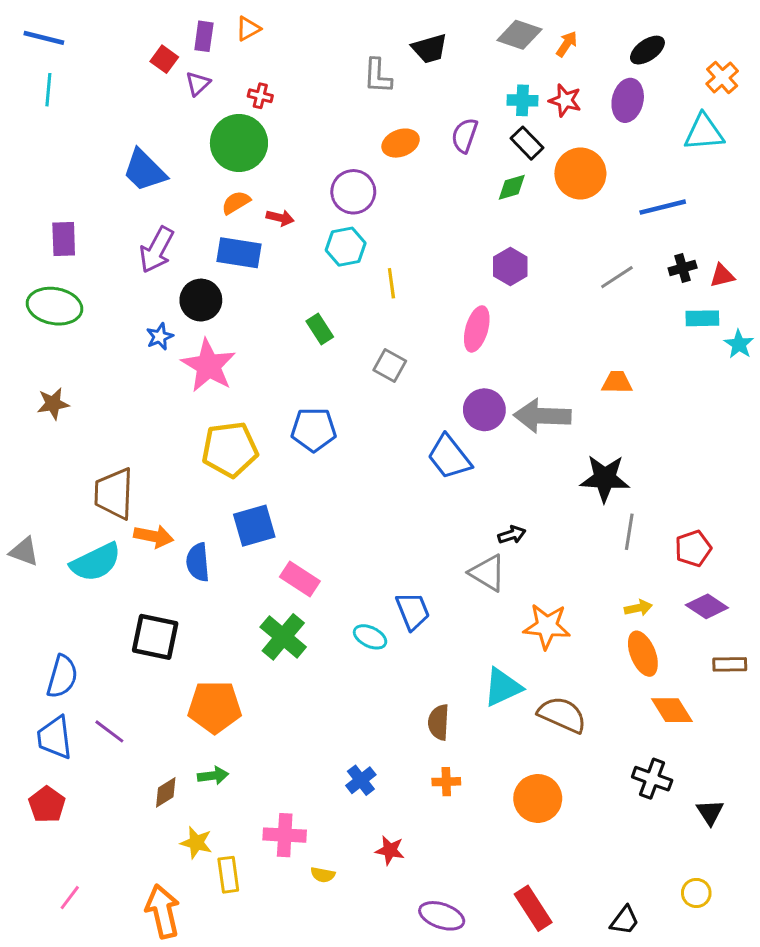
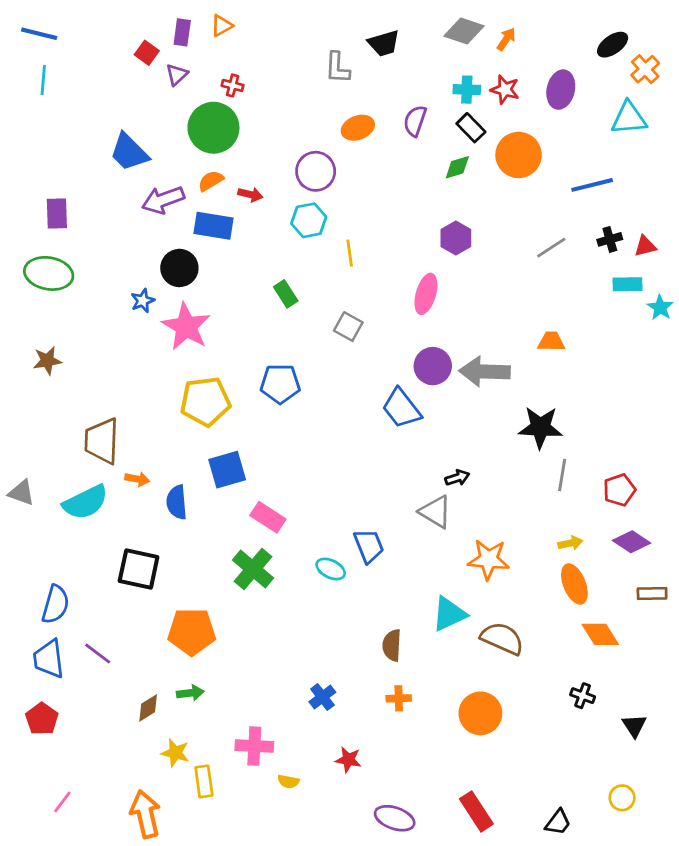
black ellipse: (647, 50) -> (613, 45), moved
purple arrow: (157, 250) -> (163, 200), moved, turned 42
orange arrow: (154, 536) -> (137, 479), size x0.7
black cross: (652, 779) -> (583, 696), size x0.7

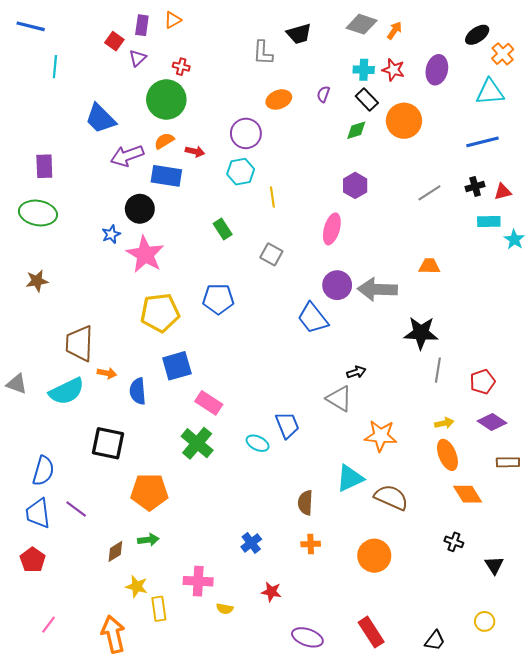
cyan line: (43, 80) -> (55, 67), moved
purple semicircle: (415, 121) -> (323, 94), size x0.7
blue line: (592, 185) -> (482, 142), moved

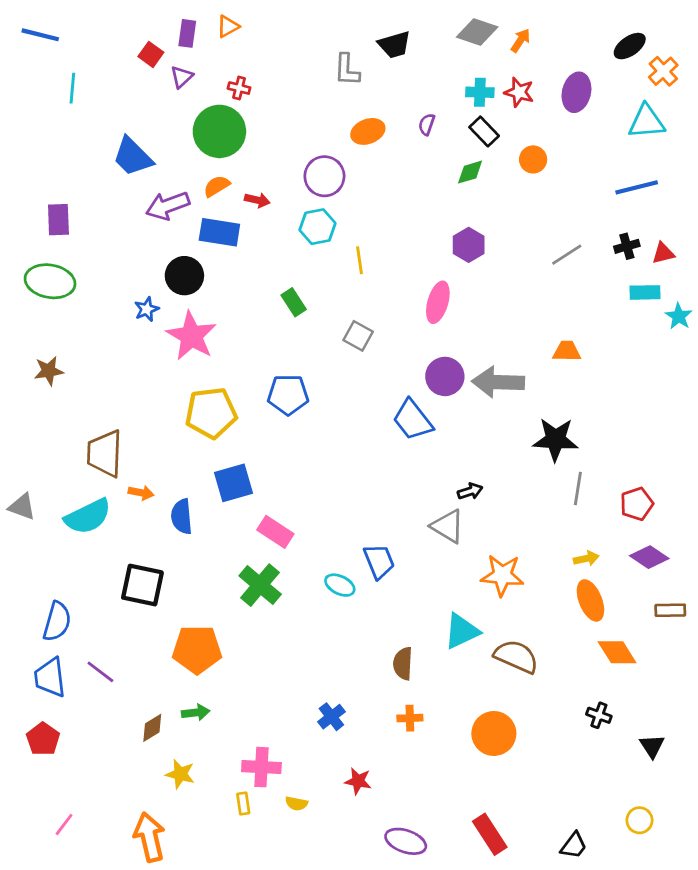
orange circle: (404, 121) -> (533, 159), size x0.6
yellow rectangle: (159, 609) -> (243, 803), moved, size x0.7

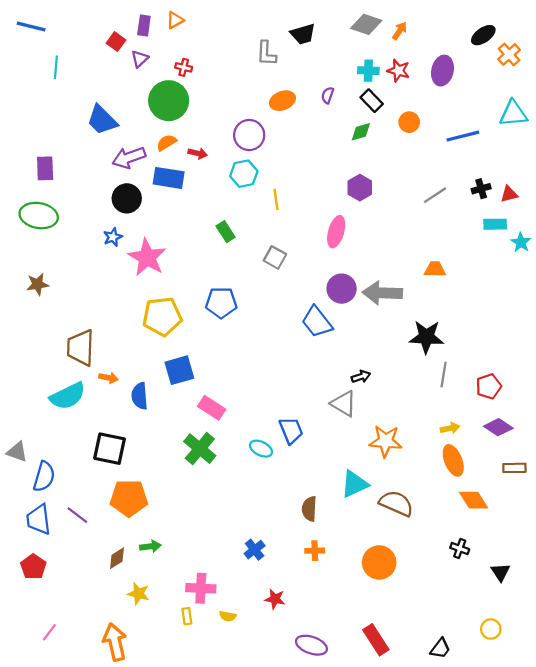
cyan triangle: (646, 122) -> (513, 114), moved
blue line: (637, 187) -> (463, 136), moved
black circle: (184, 276) -> (127, 198), moved
gray triangle: (22, 507) -> (17, 452), moved
orange pentagon: (197, 649) -> (129, 498), moved

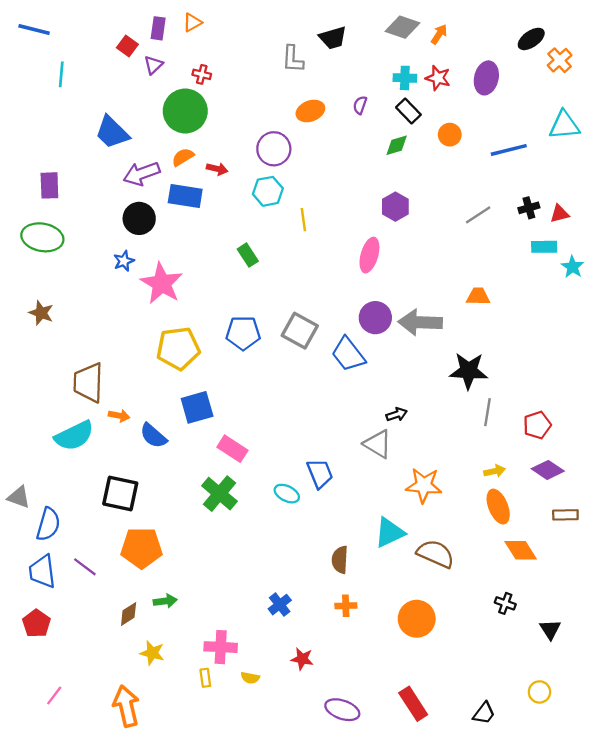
gray square: (275, 257) -> (300, 331), moved, size x1.4
brown star: (38, 284) -> (41, 313), turned 30
blue semicircle: (140, 396) -> (153, 436), turned -44

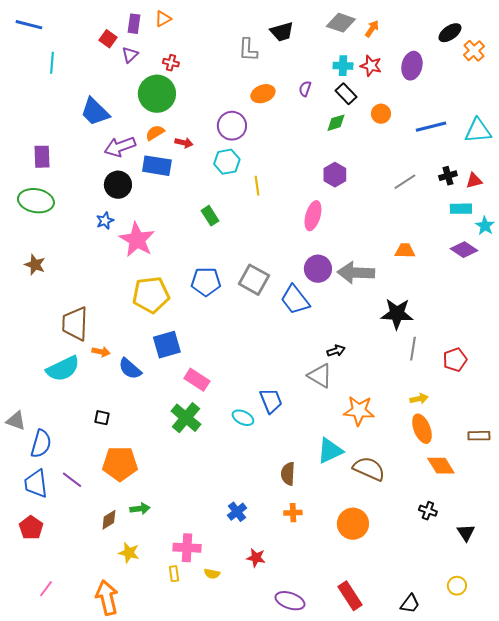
cyan triangle: (564, 125) -> (478, 131), moved
purple diamond: (548, 470) -> (464, 250), moved
black square: (120, 494) -> (102, 418), size x0.5

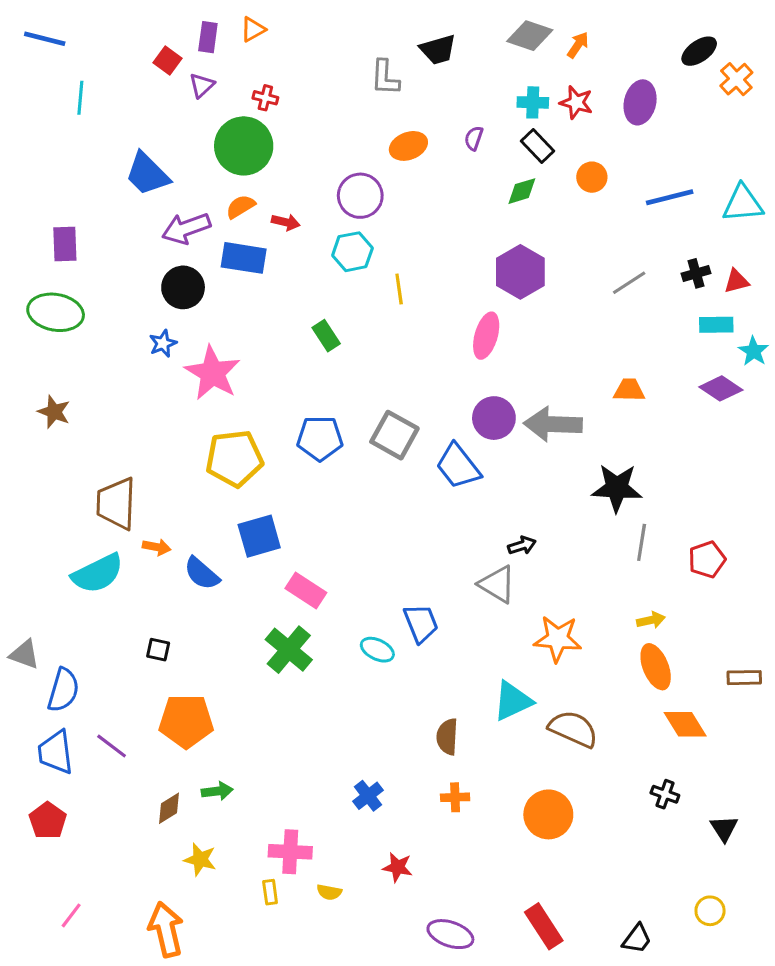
purple hexagon: (335, 175) -> (520, 272), size x1.4

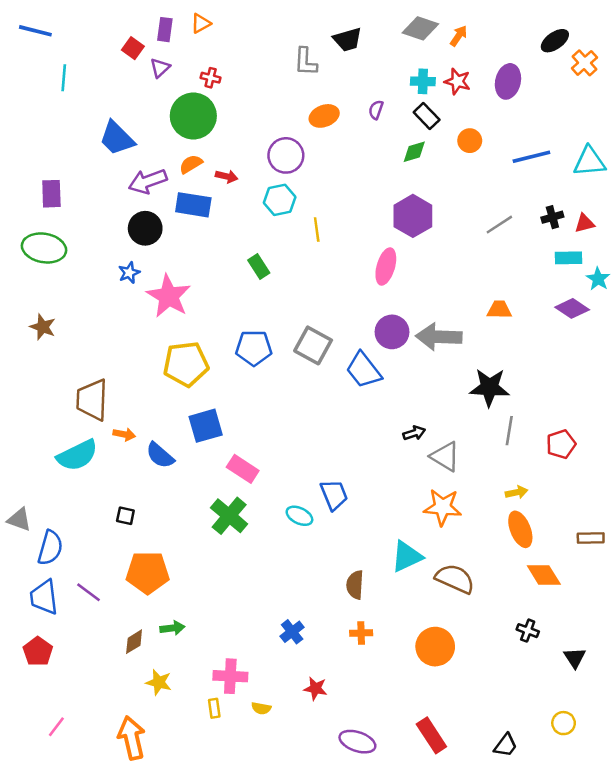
gray triangle: (497, 584) -> (445, 457), moved

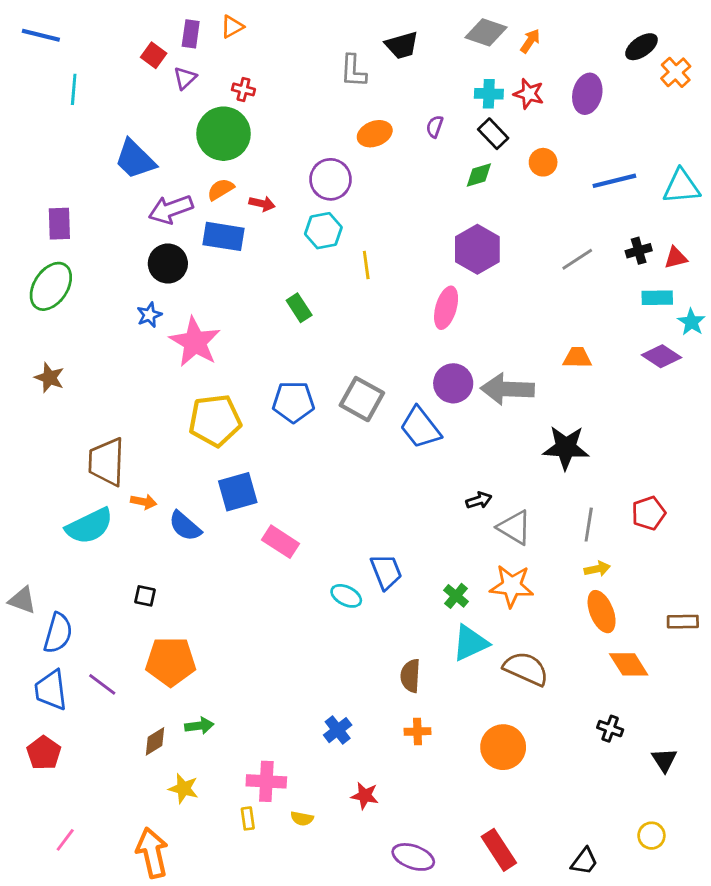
green ellipse: (44, 248) -> (51, 286), turned -66
gray line: (509, 431) -> (589, 525), moved
green cross: (229, 516) -> (456, 596), moved, size x0.6

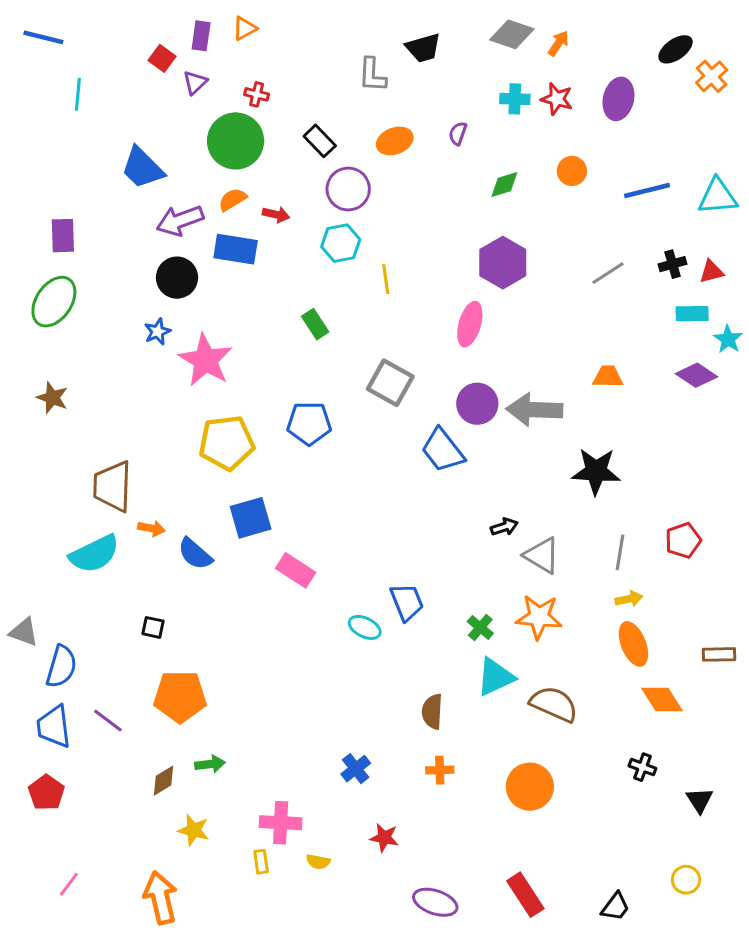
black rectangle: (493, 134) -> (320, 141), moved
gray square: (362, 399) -> (390, 383), moved

